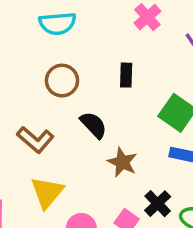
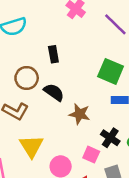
black rectangle: (126, 75) -> (53, 54), moved
brown circle: (62, 81) -> (27, 78), moved

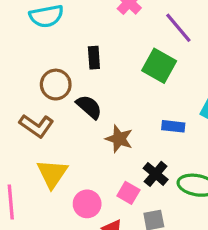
green square: (111, 71) -> (159, 66), moved

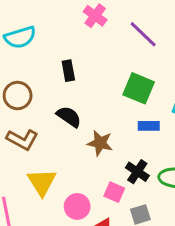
green square: (159, 66) -> (139, 88), moved
brown circle: (56, 85) -> (18, 96), moved

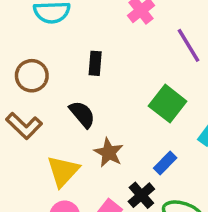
blue rectangle: (149, 126) -> (165, 163), moved, turned -60
yellow triangle: (42, 182) -> (63, 171), moved

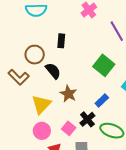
brown circle: (32, 76) -> (35, 55), moved

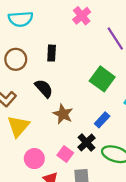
brown circle: (35, 55) -> (16, 59), moved
yellow triangle: (41, 104) -> (18, 126), moved

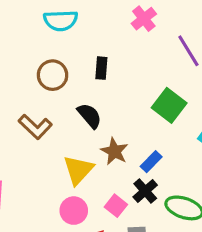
blue rectangle: (102, 120) -> (151, 162), moved
yellow triangle: (18, 126) -> (78, 170), moved

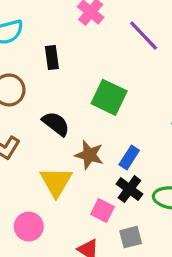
black rectangle: (101, 68) -> (52, 58), moved
green square: (169, 105) -> (109, 97), moved
pink circle: (74, 211) -> (29, 227), moved

